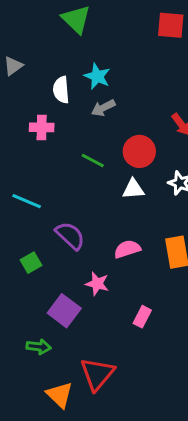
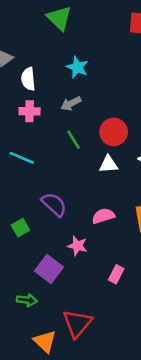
white semicircle: (61, 90) -> (28, 79), moved
gray arrow: (103, 108) -> (71, 103), moved
green line: (93, 160) -> (74, 140), turned 30
cyan line: (27, 201) -> (22, 158), moved

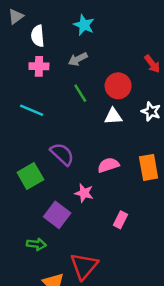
green square: (20, 228) -> (30, 176), size x1.5

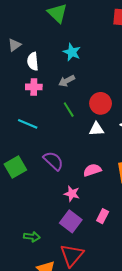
green square: (30, 176) -> (15, 167), moved
purple square: (57, 215) -> (71, 221), moved

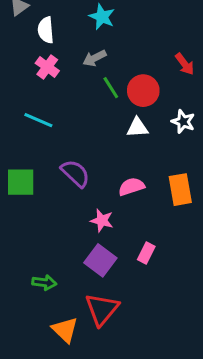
pink cross: (34, 87) -> (47, 67), turned 35
green line: (69, 110) -> (111, 88), moved
green square: (15, 167) -> (21, 182), turned 30

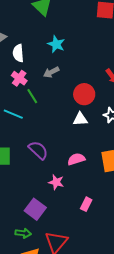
green line: (111, 88) -> (32, 96), moved
purple square: (100, 260) -> (35, 209), moved
green arrow: (44, 283) -> (23, 233), moved

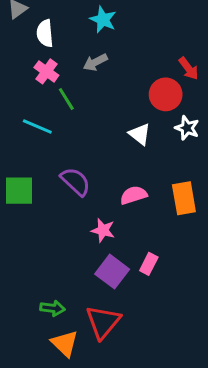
red circle: (84, 94) -> (166, 94), moved
white triangle: (80, 119) -> (140, 134), turned 42
purple square: (35, 209) -> (112, 272), moved

